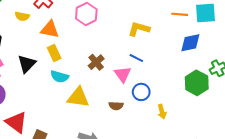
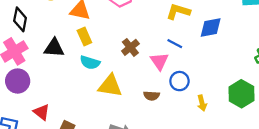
blue diamond: (190, 43) -> (211, 28), moved
black triangle: (27, 64) -> (54, 48), turned 48
green hexagon: (197, 83) -> (241, 94), moved
red triangle: (16, 122) -> (42, 112), size x0.7

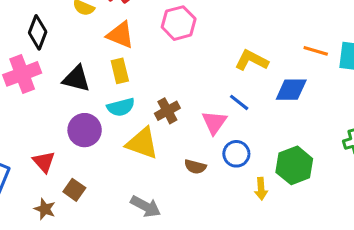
brown cross: (130, 47) -> (167, 111), moved
cyan semicircle: (90, 63) -> (121, 107), turned -42
purple circle: (18, 81) -> (85, 130), moved
green hexagon: (241, 94) -> (294, 165), moved

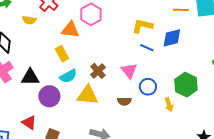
orange triangle: (120, 35) -> (70, 30), moved
black triangle: (76, 79) -> (30, 77), moved
blue line: (239, 102) -> (147, 48), moved

